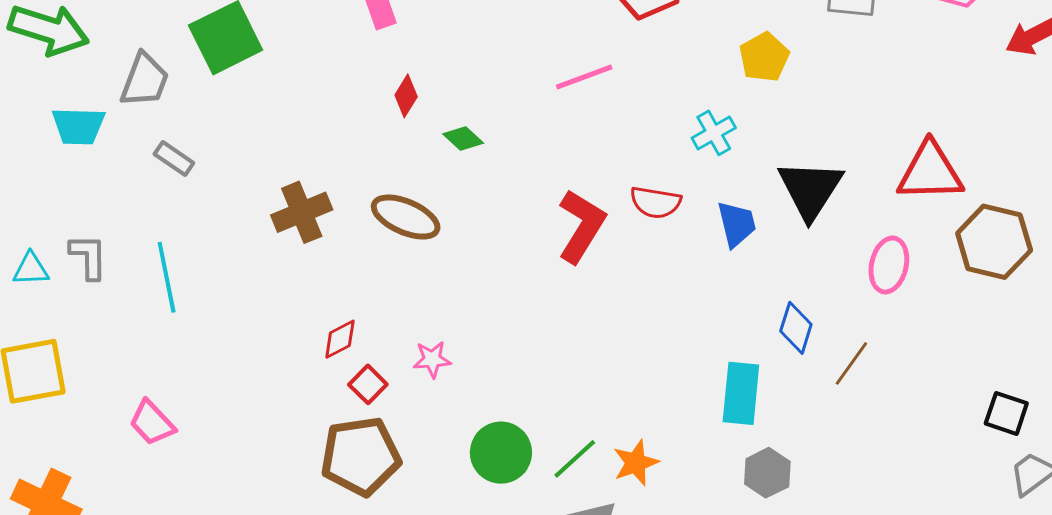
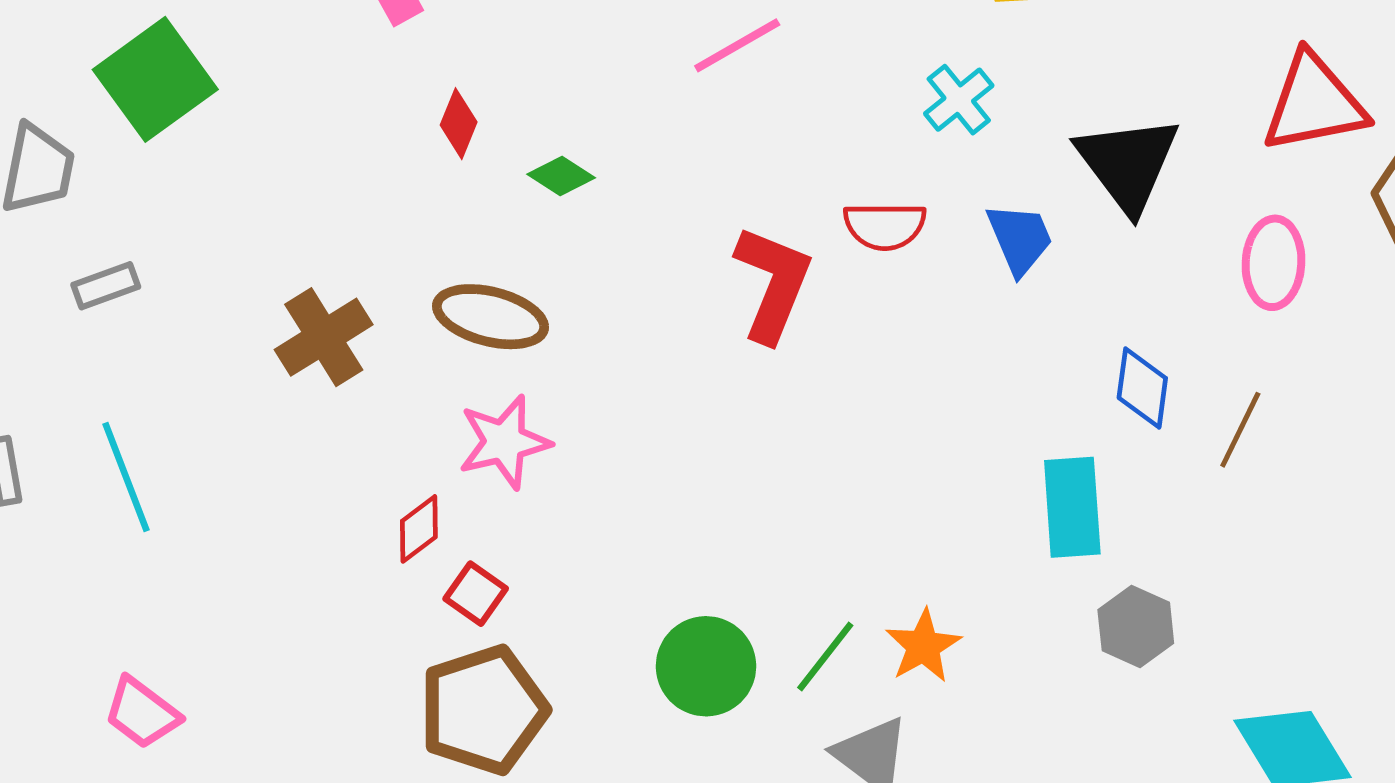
gray rectangle: (174, 158) -> (106, 286), turned -45
pink star: (432, 359) -> (504, 442), moved, size x1.5

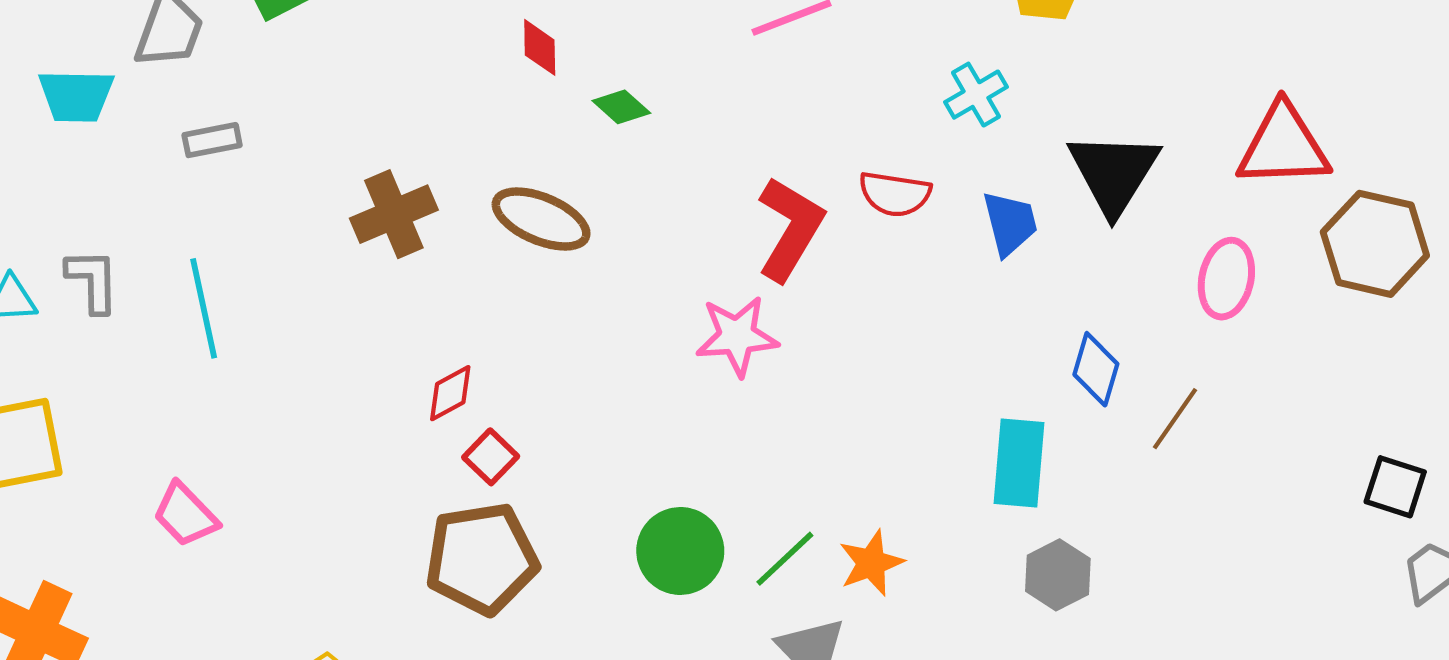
red diamond: (459, 124) -> (540, 47), turned -32
pink star: (504, 442) -> (737, 336), moved

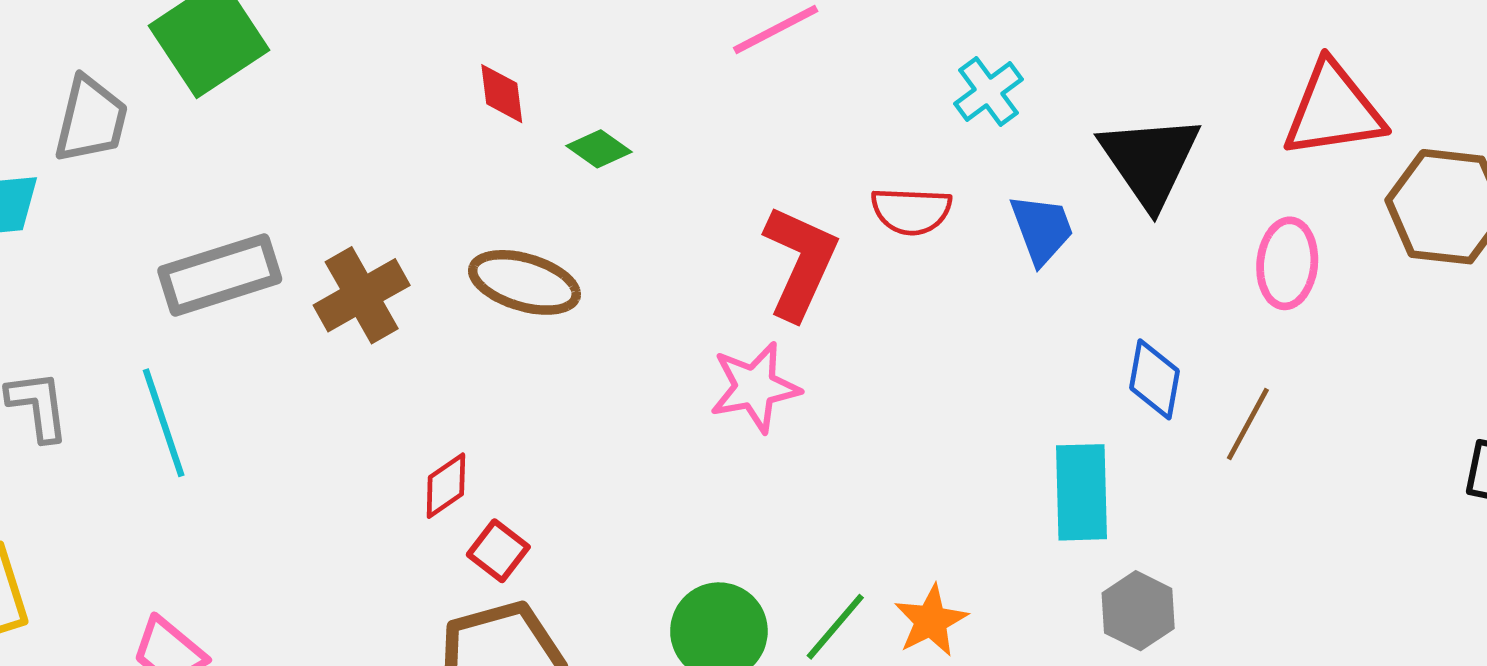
gray rectangle: (212, 140) -> (220, 275), moved, size x1.8

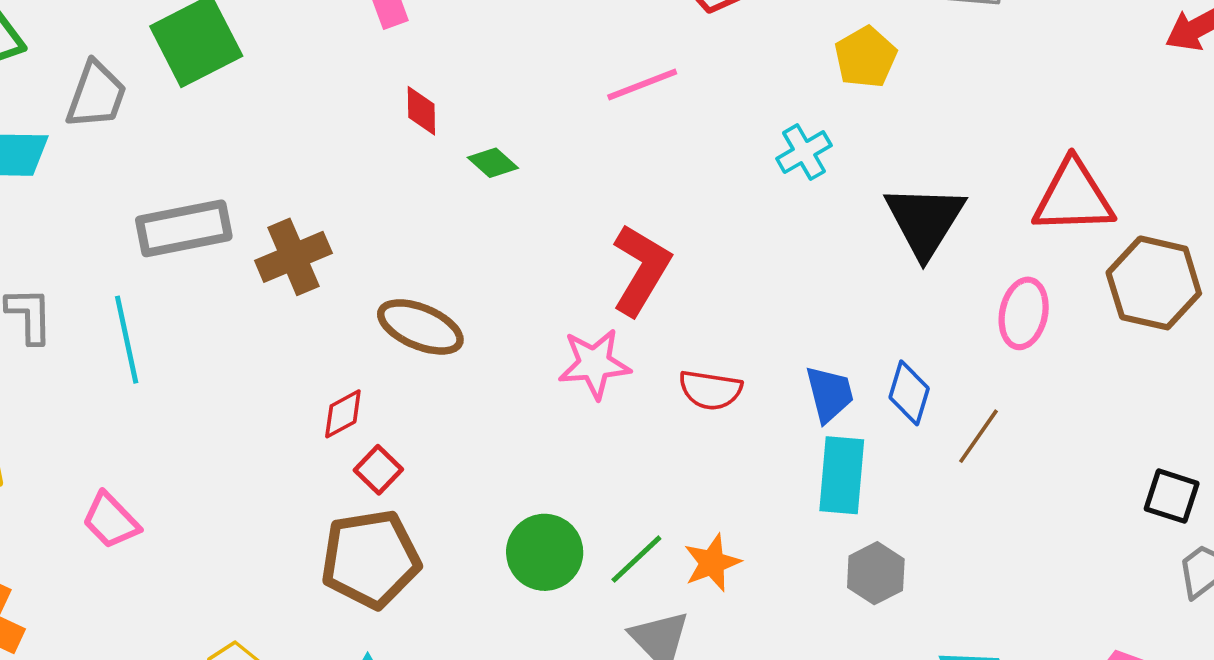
red semicircle: (911, 211) -> (710, 390), moved
blue trapezoid: (1042, 229) -> (830, 394), moved
brown ellipse: (524, 282) -> (420, 327), moved

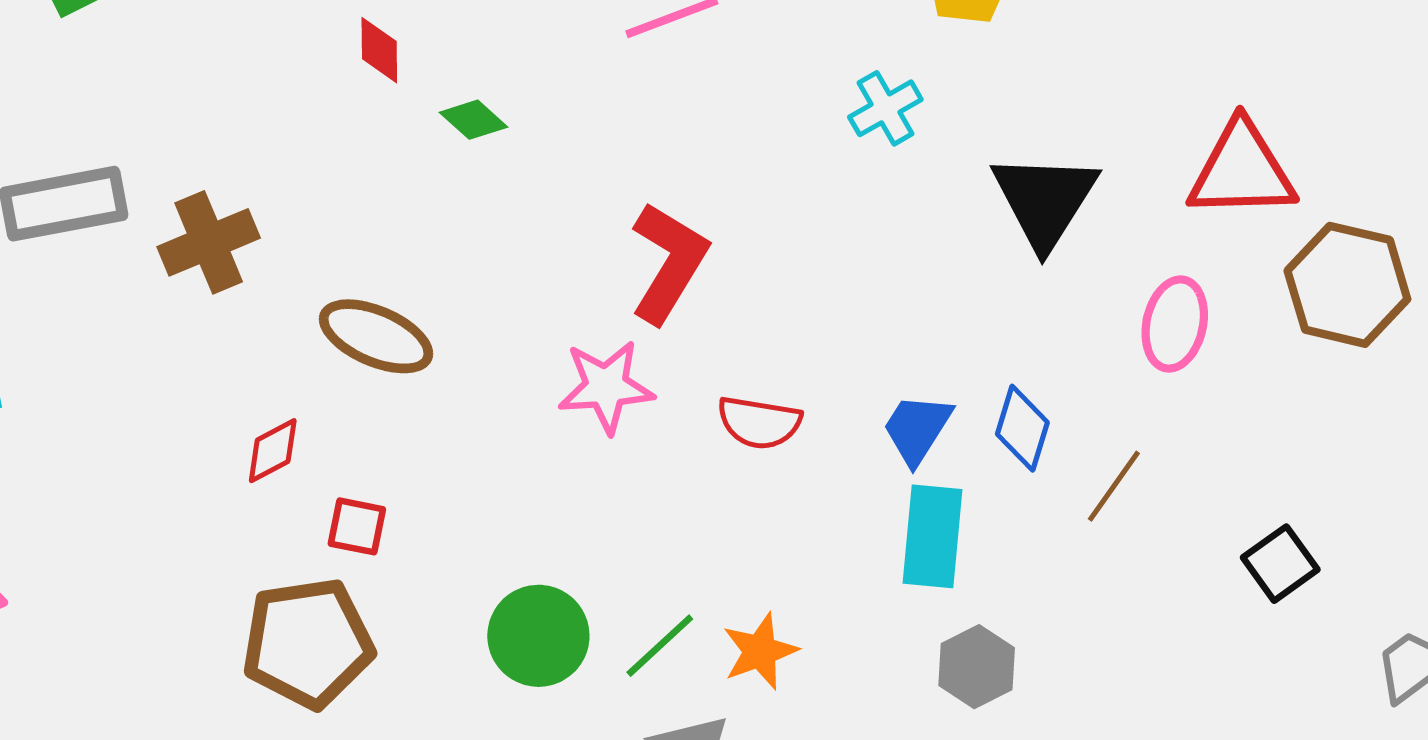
blue trapezoid: (830, 394) -> (917, 429), turned -134
red square: (378, 470) -> (357, 526), moved, turned -33
black square: (1172, 496) -> (1280, 564), moved, turned 36

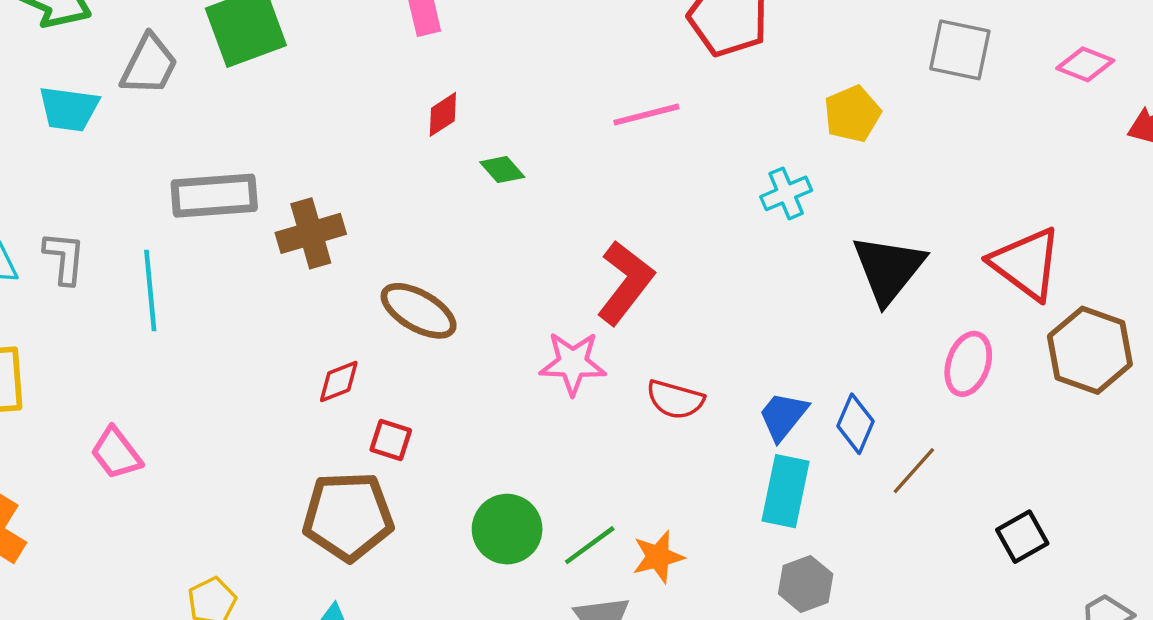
red diamond: (379, 50) -> (443, 114), turned 51
red triangle: (1242, 170) -> (1026, 263), turned 32

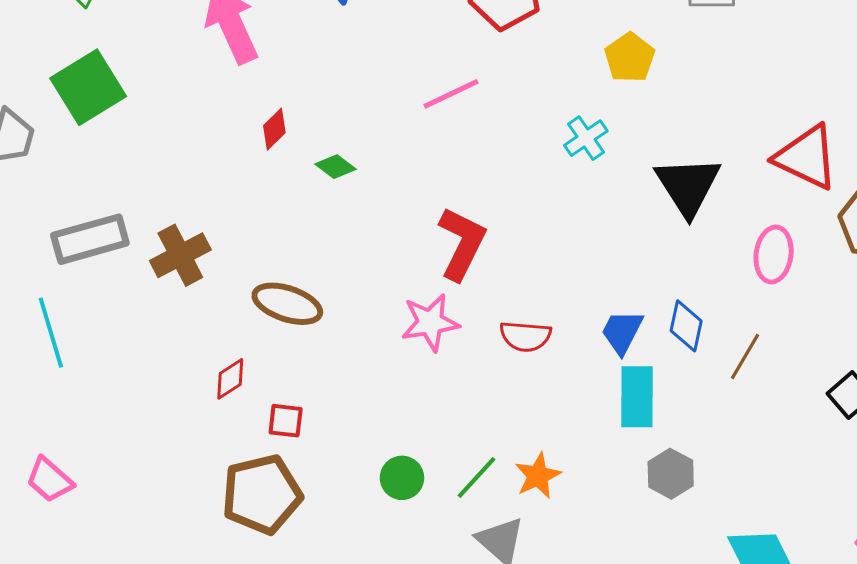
green circle: (507, 529) -> (402, 478), size x0.7

